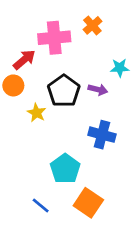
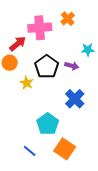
blue cross: (102, 135) -> (75, 99), turned 30

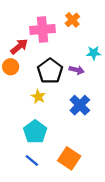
yellow star: (27, 83) -> (38, 97), moved
cyan pentagon: (48, 124) -> (35, 132), moved

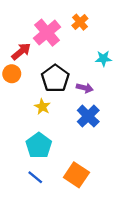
pink cross: (43, 29) -> (47, 33), turned -35
purple arrow: (77, 70) -> (85, 88), moved

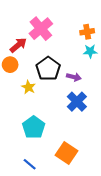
orange cross: (80, 22) -> (87, 32), moved, turned 32
yellow star: (42, 107) -> (29, 87), moved
blue line: (35, 177) -> (30, 164), moved

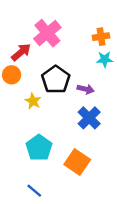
orange square: (67, 153) -> (77, 162), moved

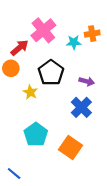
cyan star: (105, 59) -> (74, 42), moved
purple arrow: (86, 89) -> (87, 81), moved
blue line: (34, 191) -> (14, 174), moved

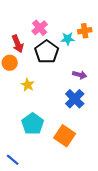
pink cross: (43, 30) -> (40, 28), size x0.7
red arrow: (20, 48) -> (18, 44), turned 108
black pentagon: (51, 73) -> (47, 52), moved

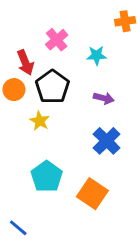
orange cross: (85, 31) -> (125, 21), moved
black pentagon: (47, 52) -> (52, 87), moved
purple arrow: (80, 75) -> (104, 98), moved

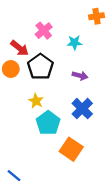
red arrow: (25, 63) -> (20, 48), turned -30
yellow star: (40, 121) -> (36, 101), moved
cyan pentagon: (47, 176) -> (48, 123), moved

